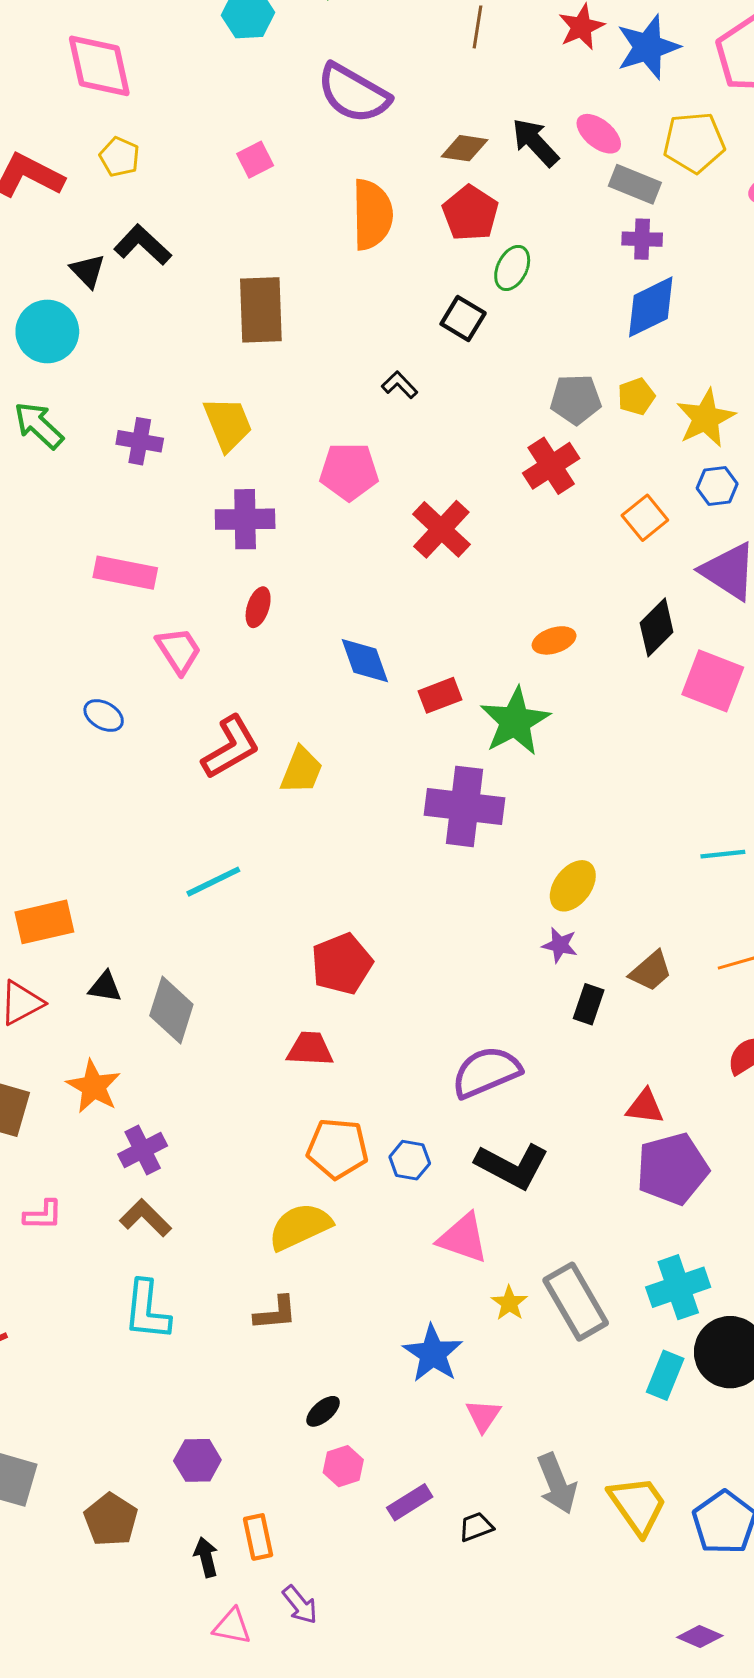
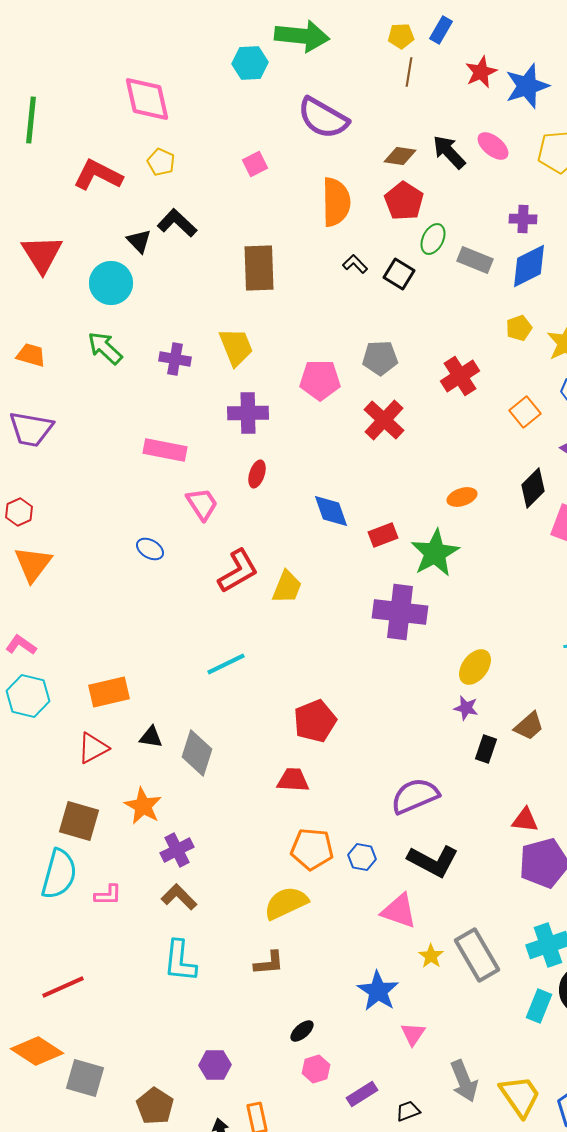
gray rectangle: (635, 184) -> (475, 260), moved
black L-shape: (400, 385) -> (355, 264), moved
gray pentagon: (576, 399) -> (380, 358), moved

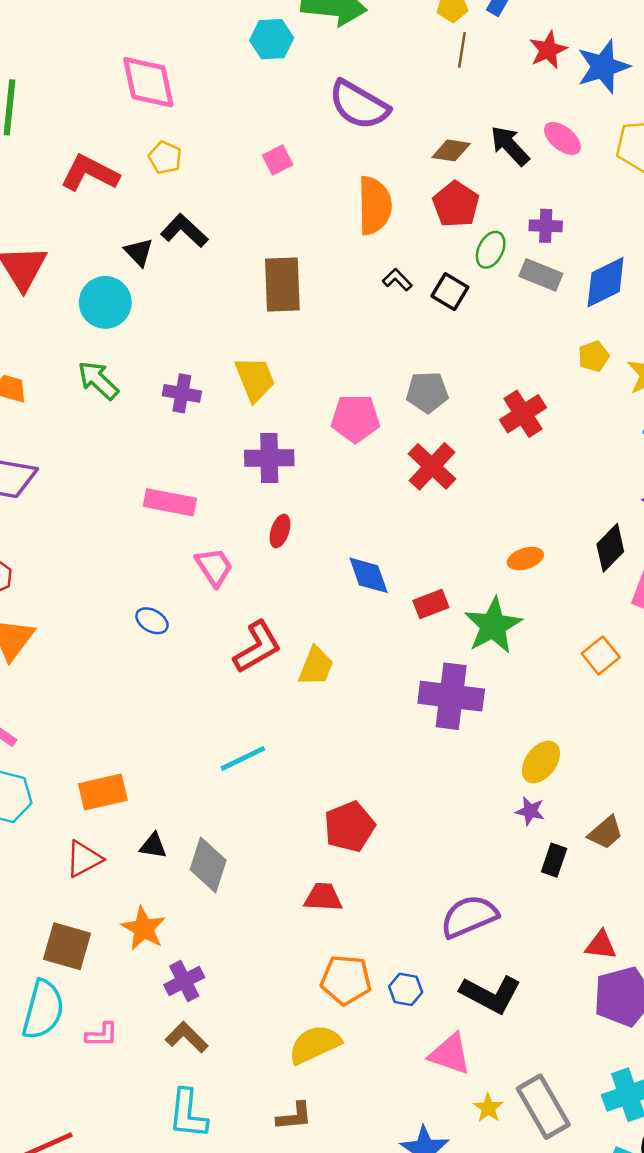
purple cross: (523, 219) -> (546, 226), moved
orange square: (525, 412) -> (601, 655), moved

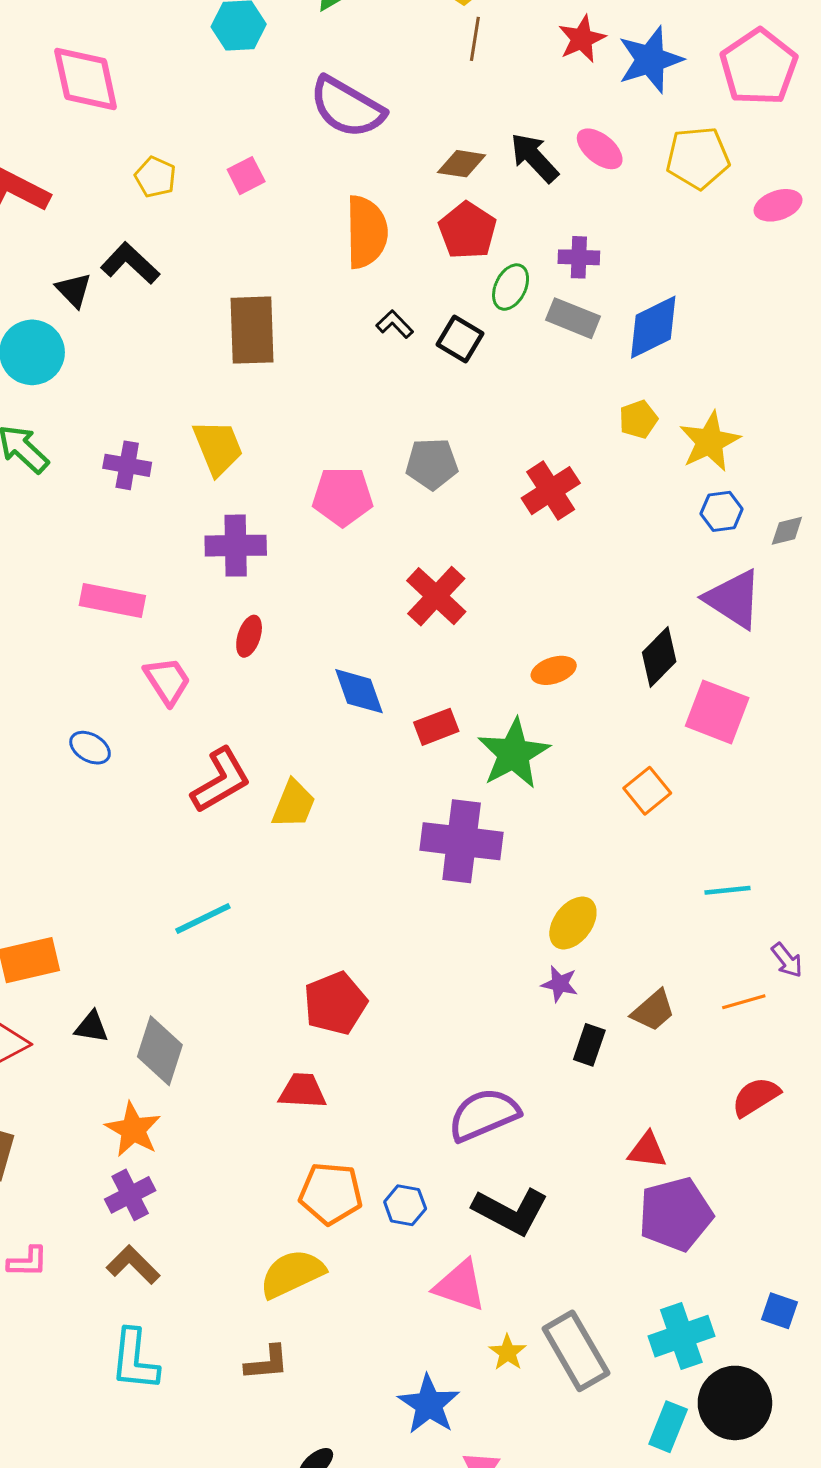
yellow pentagon: (165, 158) -> (155, 177), moved
red cross: (432, 466) -> (436, 596), moved
orange star: (144, 928) -> (133, 1130), moved

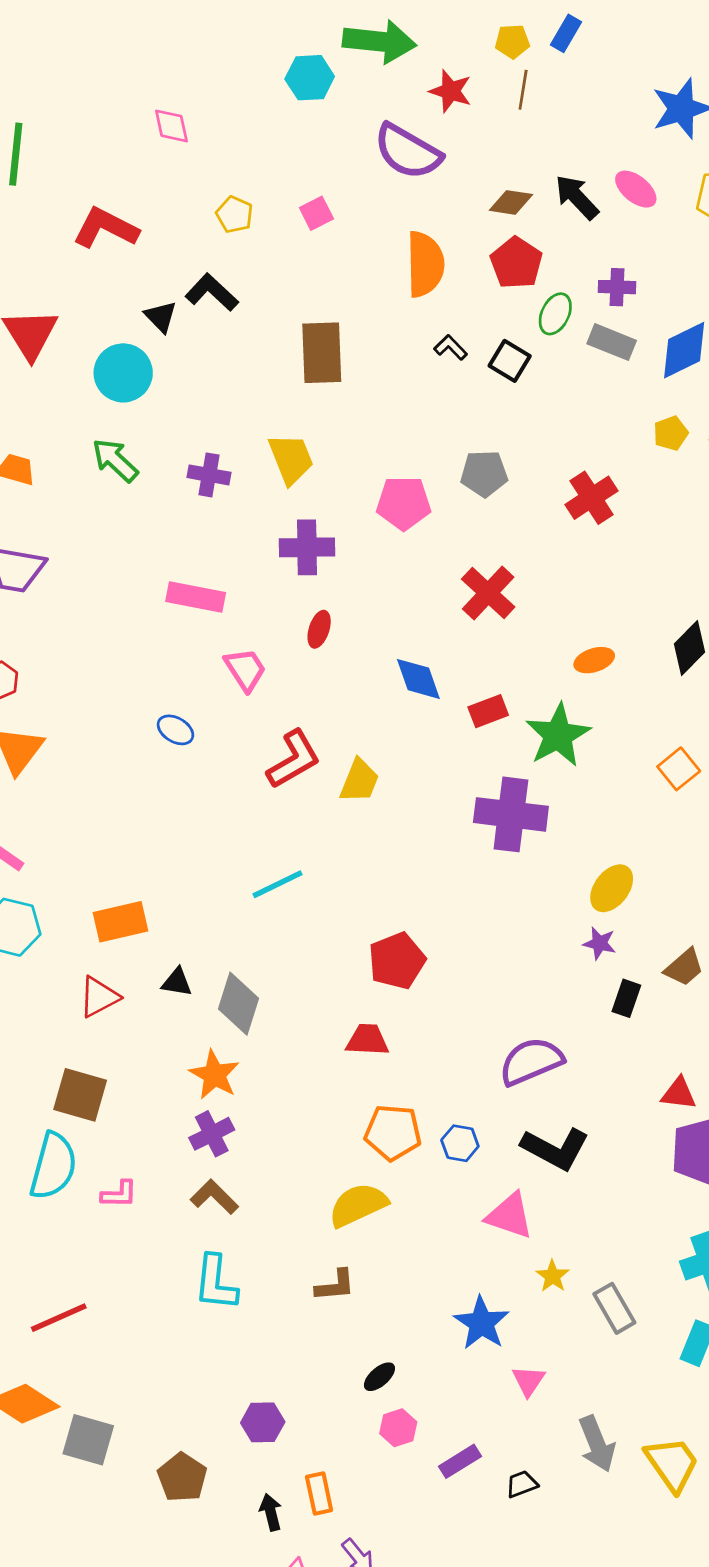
red star: (582, 39) -> (451, 91), moved, turned -30
pink diamond: (86, 79) -> (171, 126), size x0.6
gray rectangle: (576, 1351) -> (614, 1308), moved, size x0.7

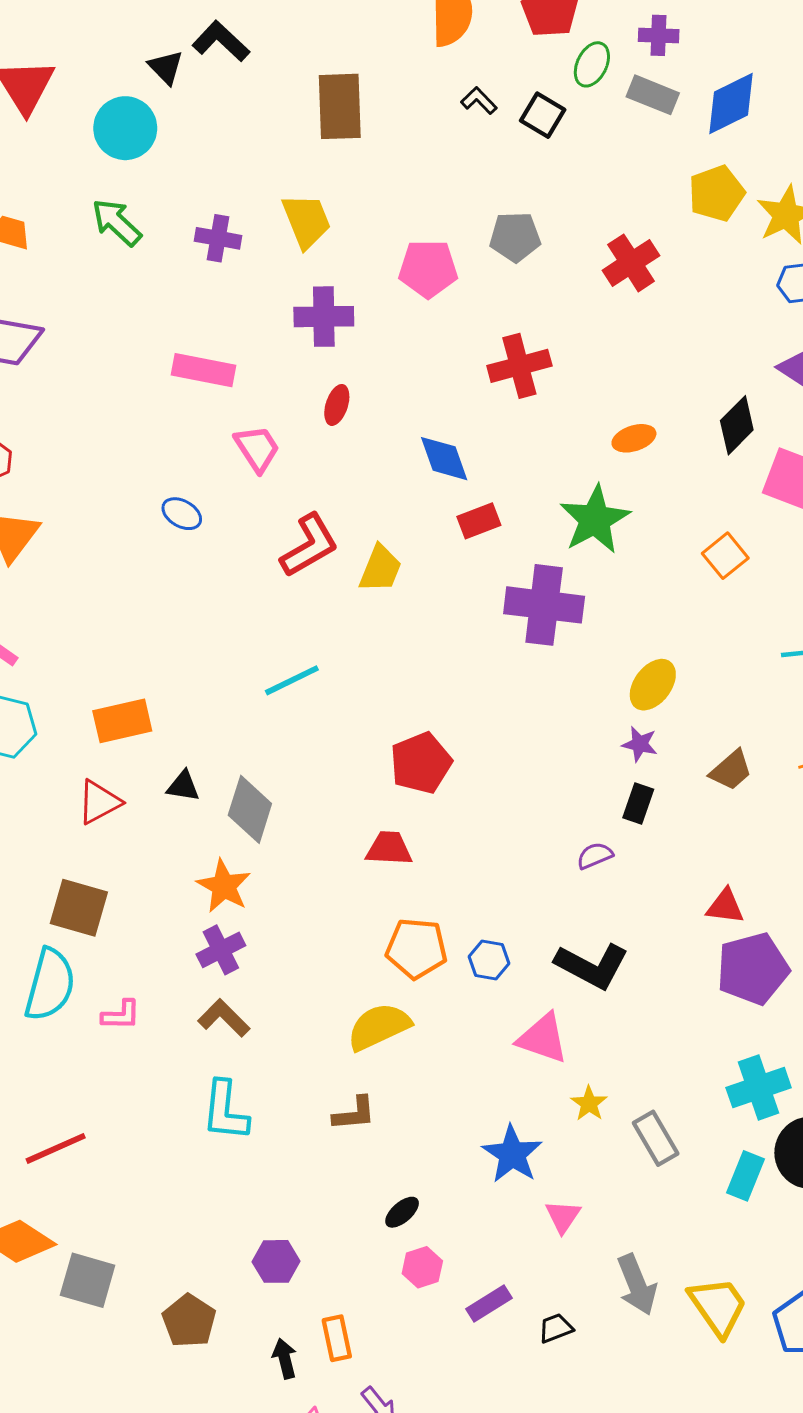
yellow pentagon: (671, 433) -> (717, 193), size x1.5
red cross: (488, 593) -> (519, 366), turned 32
red rectangle: (488, 711) -> (479, 521), moved
black rectangle: (626, 998) -> (638, 803), moved
purple semicircle: (531, 1061) -> (595, 856), moved, size x0.5

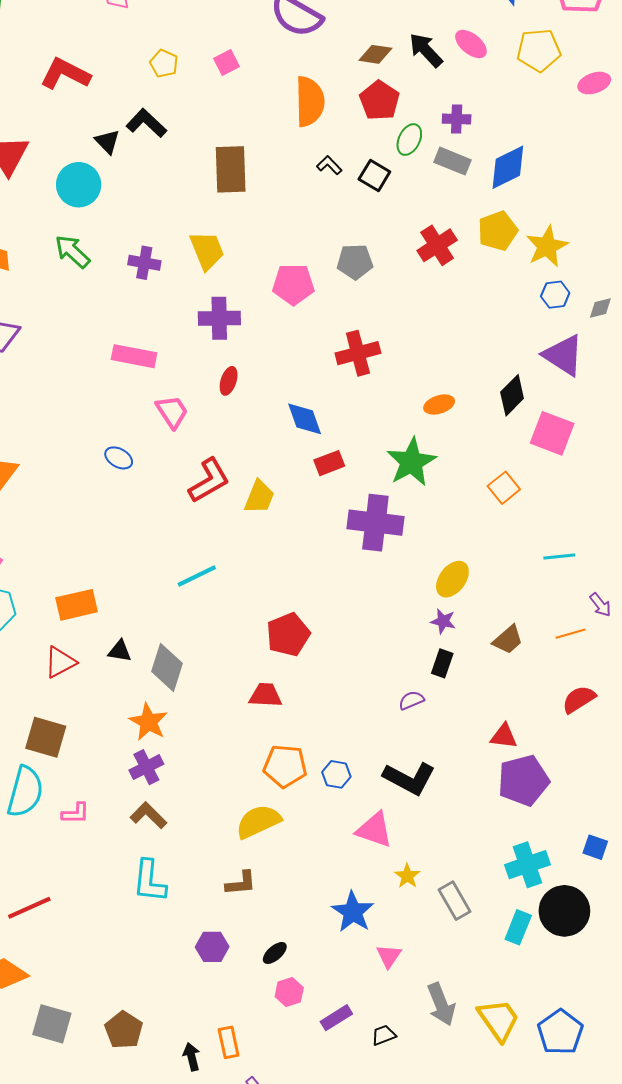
red cross: (631, 263) -> (437, 245), moved
purple hexagon: (276, 1261) -> (212, 947), moved
gray square: (88, 1280) -> (52, 1024), moved

